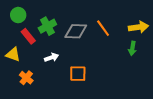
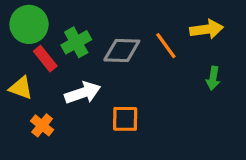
green circle: (18, 15) -> (29, 24), size x1.5
yellow arrow: (138, 27) -> (207, 29), moved
white arrow: (52, 57) -> (83, 93), size x1.5

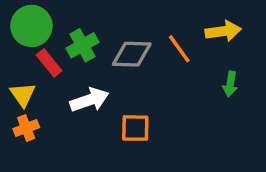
yellow triangle: (21, 88) -> (23, 95), turned 35
orange cross: (42, 125) -> (26, 128), moved, turned 30

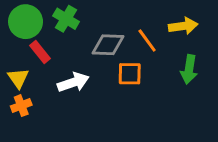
green cross: (82, 45) -> (66, 19), moved, turned -30
green arrow: (230, 84) -> (189, 69), size x1.4
orange square: (135, 128) -> (130, 74), moved

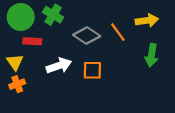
gray diamond: (108, 45) -> (87, 36), turned 32
red rectangle: (40, 52) -> (32, 41), turned -48
orange square: (130, 74) -> (92, 70), moved

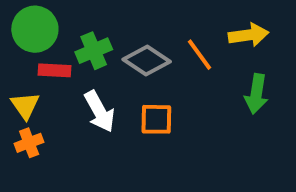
green cross: (53, 15) -> (94, 51), moved, turned 36
white arrow: (59, 66) -> (100, 111), turned 80

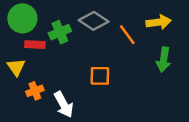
gray diamond: (147, 60) -> (94, 21), moved
white arrow: (100, 111) -> (64, 105), moved
orange cross: (29, 143) -> (35, 91), moved

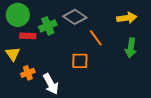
orange line: (127, 35) -> (96, 38), moved

